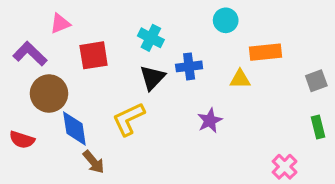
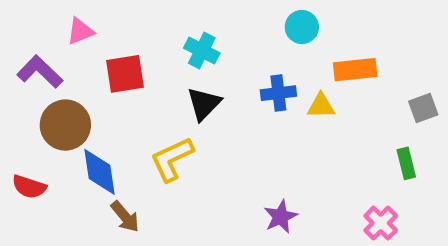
blue cross: (189, 66) -> (278, 93), moved
purple star: (210, 121) -> (281, 217), moved
green rectangle: (318, 127) -> (406, 163), moved

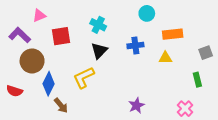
yellow triangle: (321, 106) -> (165, 58), moved
blue diamond: (99, 172) -> (49, 84), turned 35

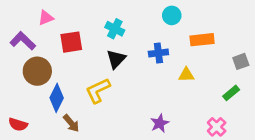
yellow triangle: (165, 58) -> (186, 75), moved
green rectangle: (197, 80) -> (231, 93), turned 64
red semicircle: (14, 91) -> (18, 124), moved

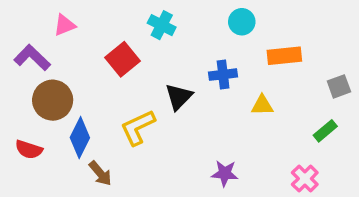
cyan cross: (115, 29) -> (162, 25), moved
red square: (71, 42) -> (122, 59), moved, turned -30
black triangle: (116, 59) -> (179, 97), moved
purple star: (160, 123) -> (225, 173), turned 30
red semicircle: (18, 124) -> (29, 150), moved

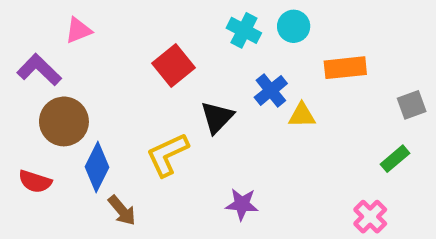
cyan cross: (162, 25) -> (244, 30), moved
red square: (122, 59) -> (174, 66), moved
blue cross: (223, 75) -> (271, 90), turned -32
yellow triangle: (262, 105) -> (302, 115), moved
purple star: (225, 173) -> (242, 204), moved

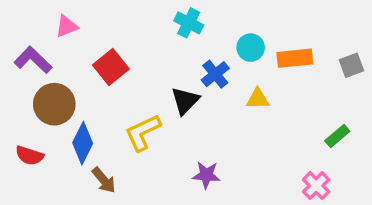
cyan circle: (294, 26) -> (251, 48), moved
cyan cross: (244, 30) -> (189, 23), moved
red square: (174, 66) -> (111, 67), moved
blue cross: (271, 90) -> (215, 74), moved
gray square: (412, 105) -> (351, 65), moved

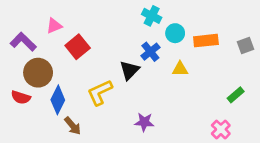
cyan cross: (189, 23) -> (152, 16), moved
pink triangle: (67, 26) -> (54, 26), moved
red semicircle: (30, 155) -> (21, 97), moved

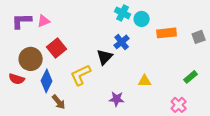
cyan circle: (175, 33) -> (142, 19), moved
purple L-shape: (23, 42) -> (22, 21), moved, turned -45
red square: (78, 47) -> (57, 48), moved
yellow triangle: (180, 69) -> (145, 81), moved

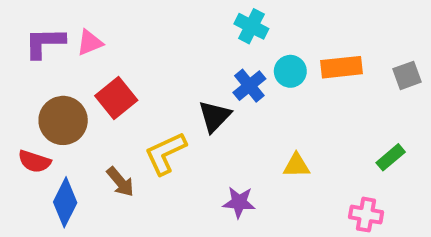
cyan circle: (142, 19) -> (290, 71), moved
blue diamond: (47, 81) -> (65, 202), moved
brown arrow: (59, 102) -> (120, 182), moved
pink cross: (179, 105) -> (366, 215), turned -35

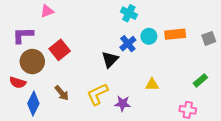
purple L-shape: (45, 43) -> (23, 35), moved
pink triangle: (90, 43) -> (47, 11), moved
yellow L-shape: (165, 153) -> (97, 94), moved

